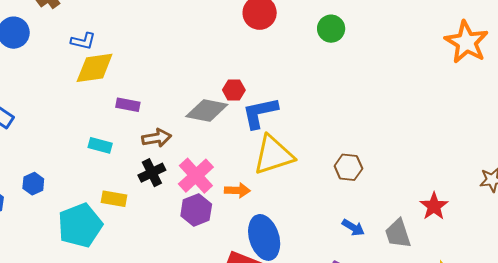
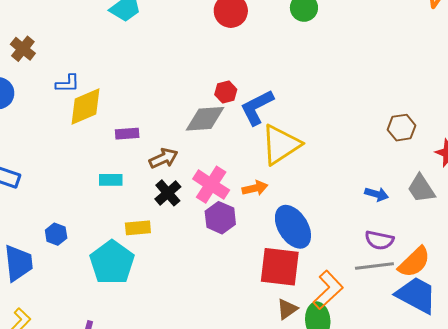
brown hexagon: (348, 167) -> (402, 128), moved

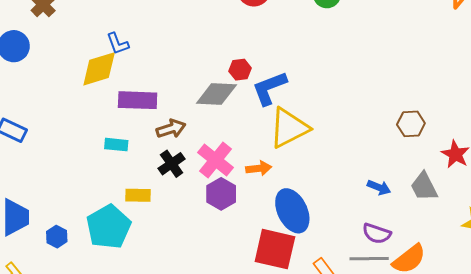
blue L-shape: (68, 84) -> (118, 44), moved, turned 65
purple rectangle: (127, 134) -> (138, 100), size x1.6
blue hexagon: (56, 234) -> (57, 237), moved

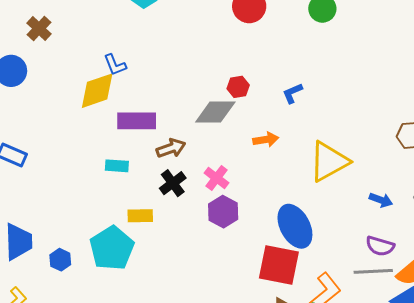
blue L-shape: (269, 88) -> (292, 93), moved, size x0.6
yellow triangle: (289, 128) -> (329, 161), moved
pink cross: (216, 160) -> (217, 178), size x0.7
orange arrow: (259, 168) -> (266, 140), moved

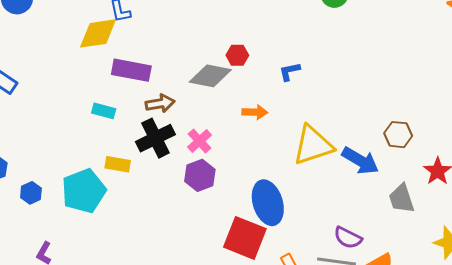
black cross: (173, 183) -> (155, 138), size x1.4
blue arrow: (381, 200) -> (360, 161), moved, size x1.6

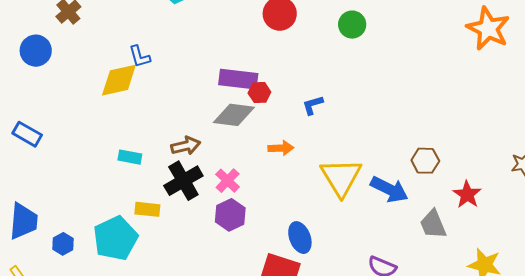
purple rectangle: (131, 70) -> (238, 79), moved
yellow triangle: (313, 145) -> (341, 177), turned -39
blue ellipse: (268, 203) -> (300, 238), size x0.7

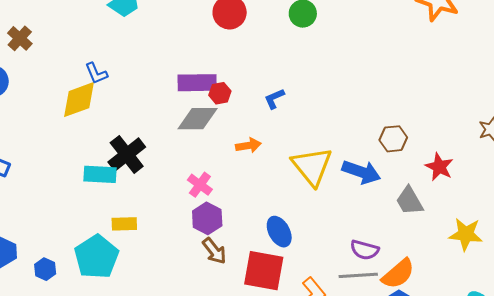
brown arrow: (186, 146) -> (214, 251), moved, turned 72
cyan rectangle: (130, 157) -> (100, 174), size x1.4
black cross: (183, 181) -> (127, 155), moved

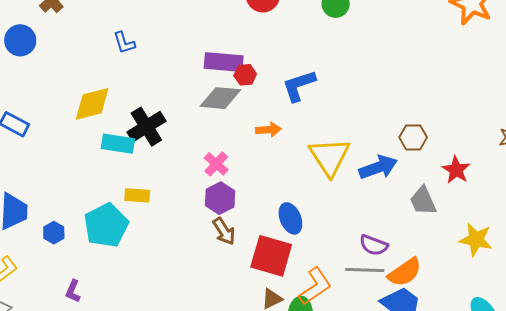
blue L-shape: (274, 99) -> (299, 86), size x1.6
yellow diamond: (79, 100) -> (92, 104), moved
blue arrow: (361, 172) -> (378, 167), turned -45

